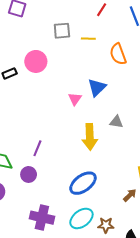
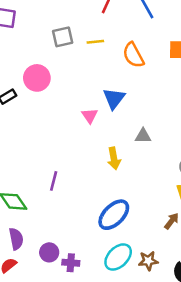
yellow arrow: (90, 137) -> (114, 158), size x0.7
purple circle: (29, 174) -> (49, 252), moved
purple cross: (42, 218) -> (71, 263), size x0.6

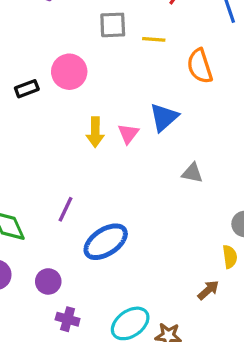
yellow arrow: (114, 158) -> (95, 132), moved
blue ellipse: (114, 215) -> (106, 242), moved
purple circle: (49, 252) -> (48, 281), moved

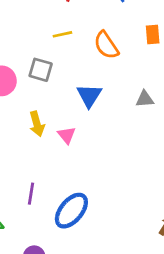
gray square: (113, 25) -> (41, 70), moved, turned 35
pink triangle: (128, 134) -> (67, 135), moved
gray triangle: (192, 173) -> (145, 99), moved

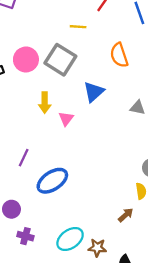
yellow line: (62, 34) -> (78, 27), moved
gray square: (41, 70) -> (60, 60), size x1.5

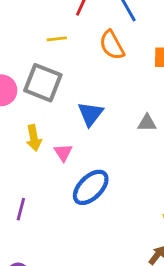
orange semicircle: (119, 55) -> (112, 45), moved
blue ellipse: (52, 181) -> (91, 187), moved

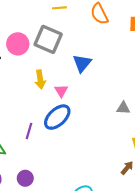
gray triangle: (147, 123) -> (123, 108), moved
blue ellipse: (91, 187) -> (57, 117), moved

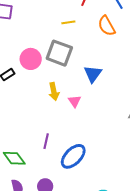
blue ellipse: (57, 117) -> (73, 156), moved

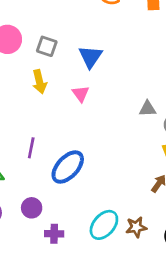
gray square: (59, 53) -> (47, 46), moved, size x0.6
pink triangle: (75, 101) -> (81, 94), moved

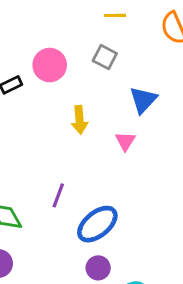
gray square: (47, 46) -> (105, 57), moved
purple circle: (32, 208) -> (98, 268), moved

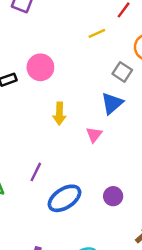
yellow line: (115, 15) -> (97, 33), turned -30
gray square: (105, 57) -> (122, 72), moved
purple circle: (98, 268) -> (113, 196), moved

